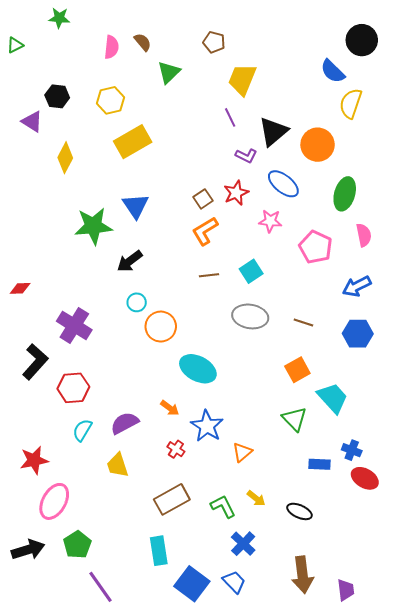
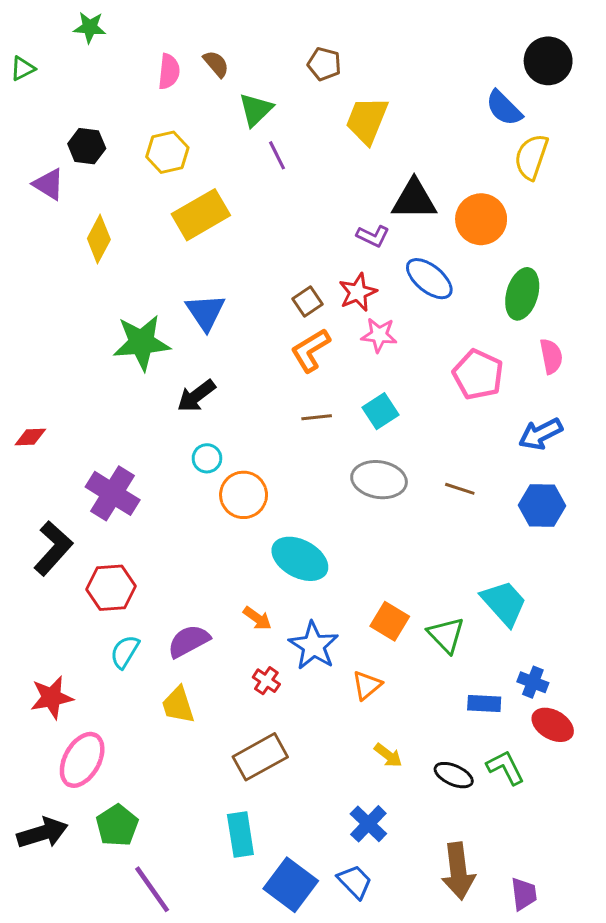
purple line: (230, 117) -> (277, 155), moved
black triangle: (273, 132) -> (414, 199), turned 40
pink star: (270, 221) -> (379, 335), moved
orange square: (297, 370) -> (390, 621), moved, turned -30
green L-shape: (223, 506) -> (505, 767), moved

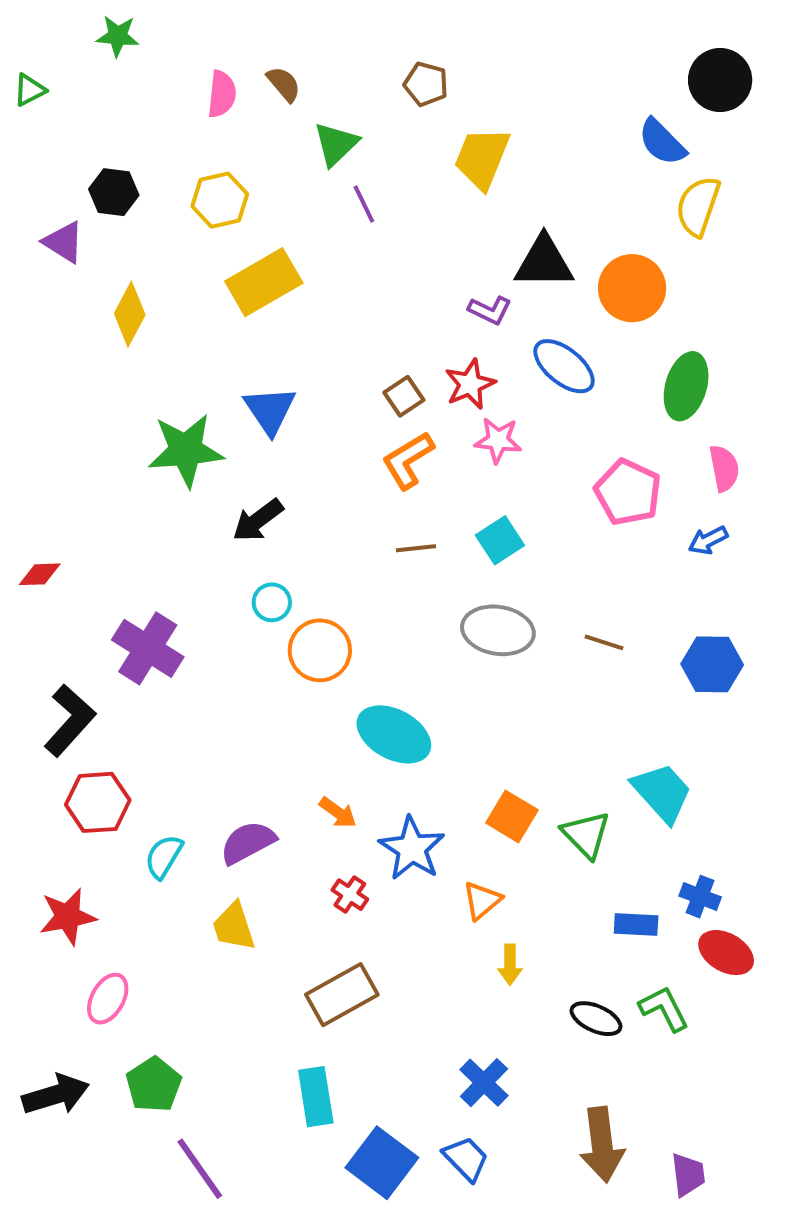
blue arrow: (540, 434) -> (708, 540), moved, size x0.7
red hexagon: (111, 588) -> (98, 802), moved
yellow arrow: (388, 755) -> (510, 965), moved, turned 52
pink ellipse: (82, 760) -> (108, 999), size x0.7

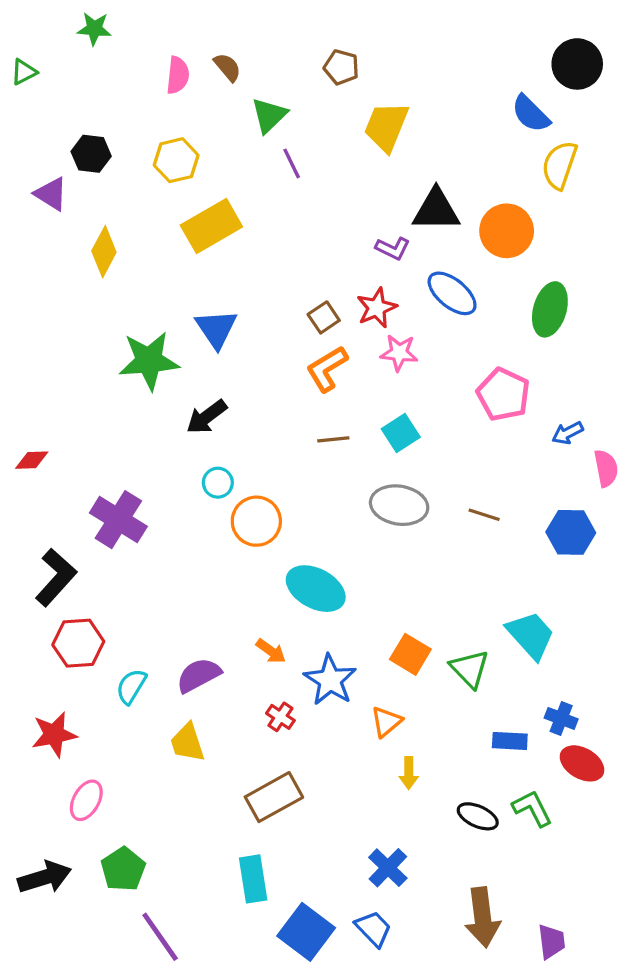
pink semicircle: (724, 468) -> (606, 468), moved

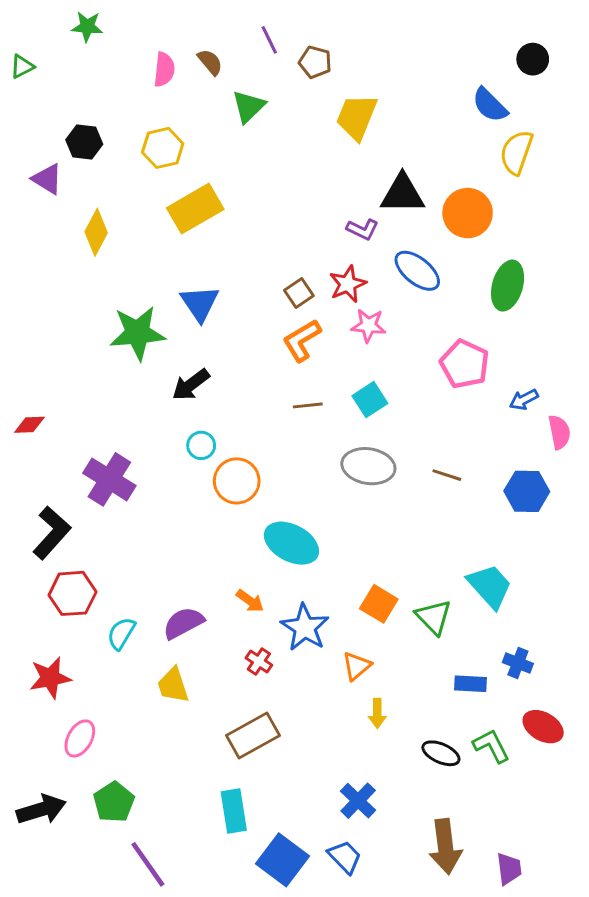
black circle: (577, 64) -> (533, 59), size x0.7
purple line: (292, 163) -> (269, 40), moved
red ellipse: (582, 763) -> (543, 727), moved

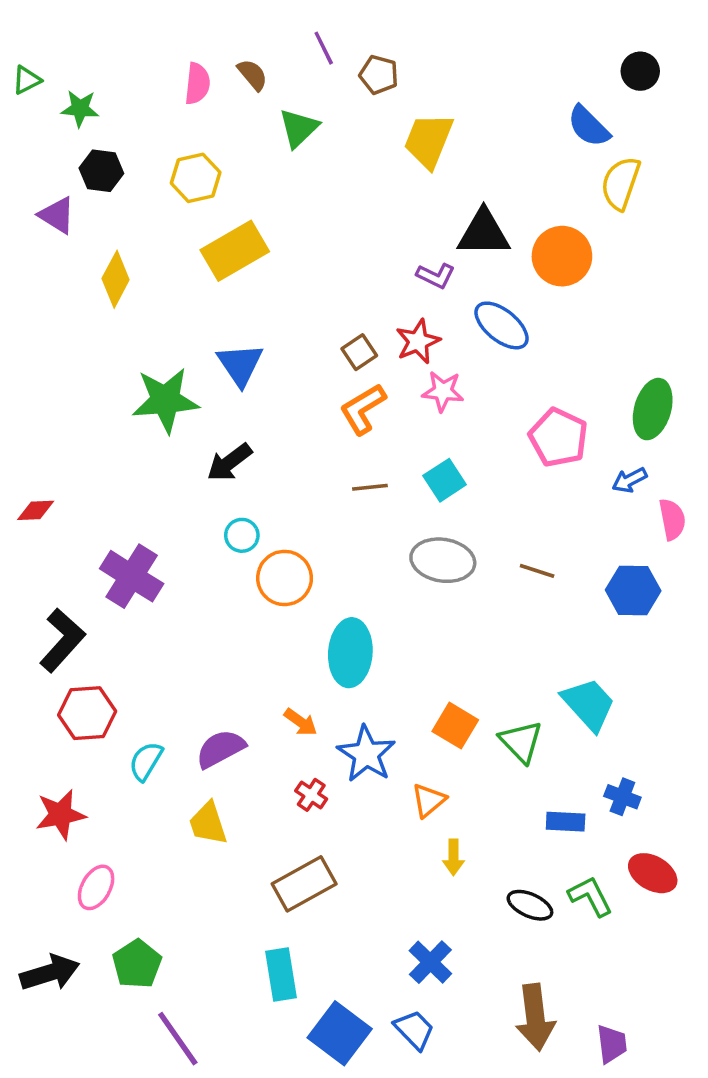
green star: (87, 27) -> (80, 108), moved
green ellipse: (508, 286) -> (653, 409), moved
cyan ellipse: (291, 543) -> (350, 653), turned 66

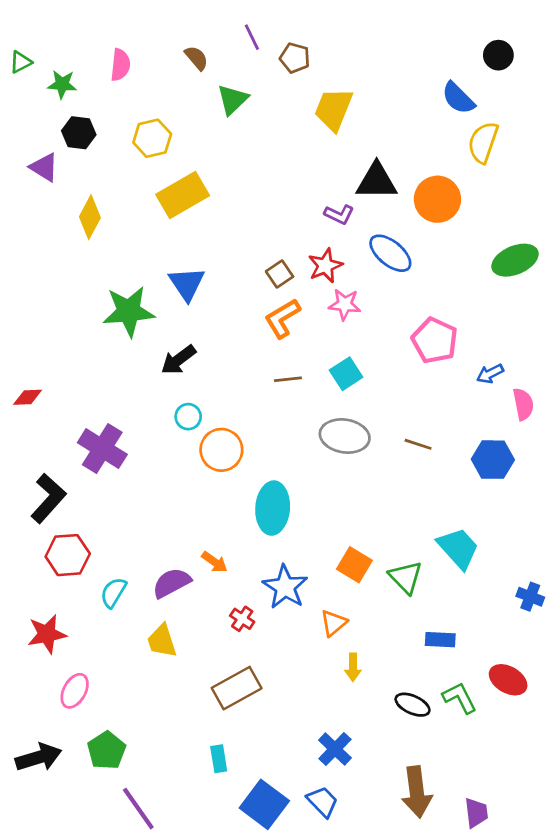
pink semicircle: (197, 84) -> (120, 65), moved
green ellipse: (653, 409) -> (515, 260), moved, turned 51
orange arrow: (301, 722) -> (214, 562), moved
blue cross: (622, 797) -> (530, 597), moved
cyan rectangle: (281, 975) -> (219, 759), size x0.7

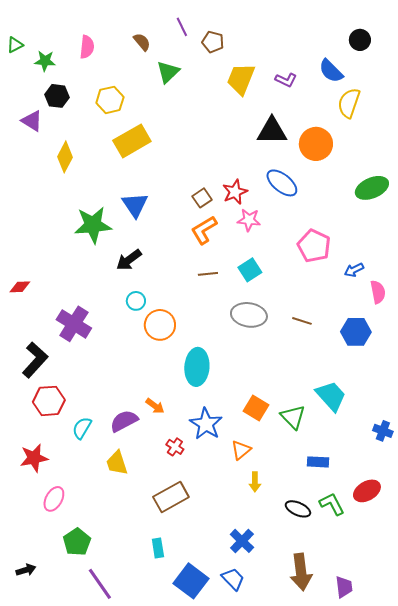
purple L-shape: (339, 214) -> (286, 80), moved
red ellipse: (508, 680) -> (367, 491), turned -60
black arrow: (39, 757) -> (26, 570), moved, size x0.6

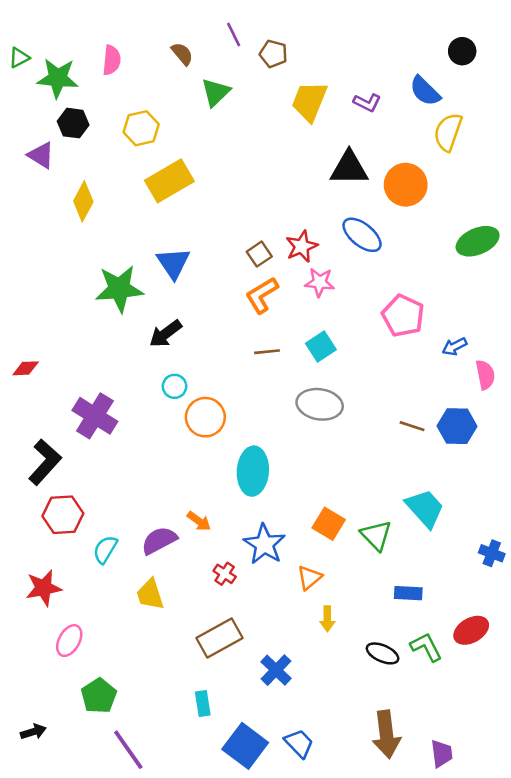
green star: (45, 61) -> (58, 78), size x1.5
brown line: (302, 321) -> (412, 426), moved
blue cross: (242, 541) -> (276, 670), moved

